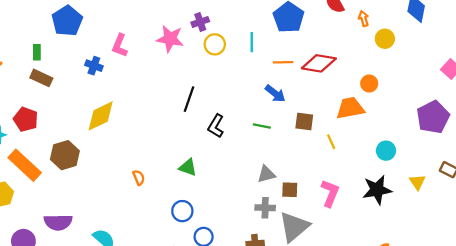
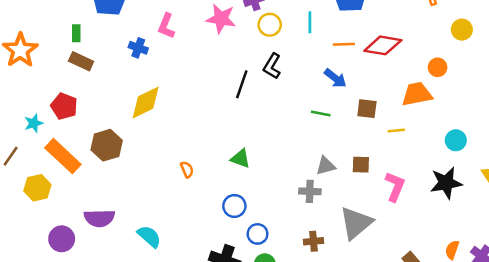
yellow circle: (385, 39) -> (462, 30), moved
black L-shape: (216, 126) -> (272, 66), moved
yellow line: (331, 142) -> (396, 131), turned -72
brown square: (290, 190) -> (361, 165), moved
gray cross: (265, 208) -> (310, 191), moved

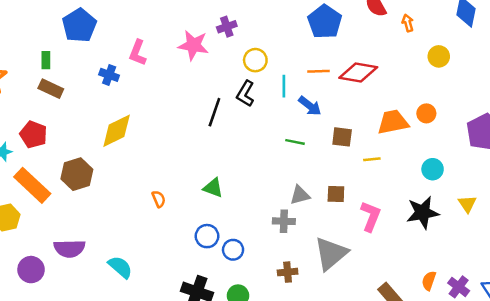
cyan line: (310, 22) -> (284, 86), moved
yellow circle: (270, 25) -> (255, 60), moved
orange circle: (438, 67) -> (426, 113), moved
blue circle: (258, 234) -> (233, 250), moved

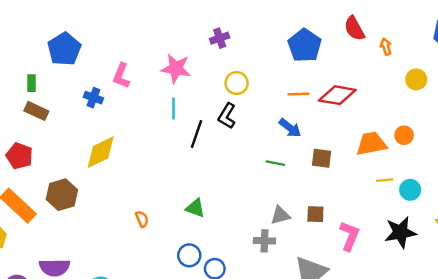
purple cross: (227, 27) -> (220, 38), moved
cyan line: (284, 86) -> (173, 109), moved
yellow line: (372, 159) -> (385, 180), moved

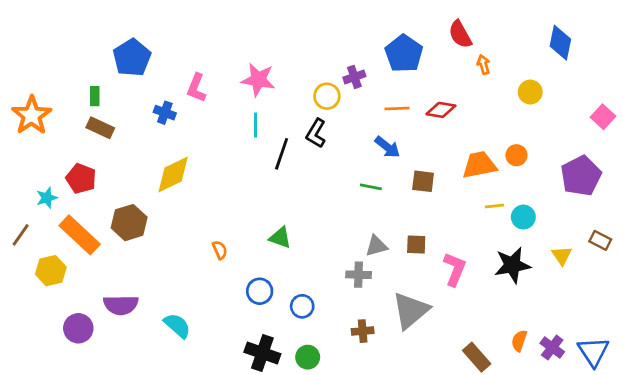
purple cross: (220, 38) -> (354, 77), moved
orange arrow: (386, 47) -> (484, 65), moved
red diamond: (337, 95) -> (441, 110), size x0.7
blue circle: (189, 255) -> (260, 291), moved

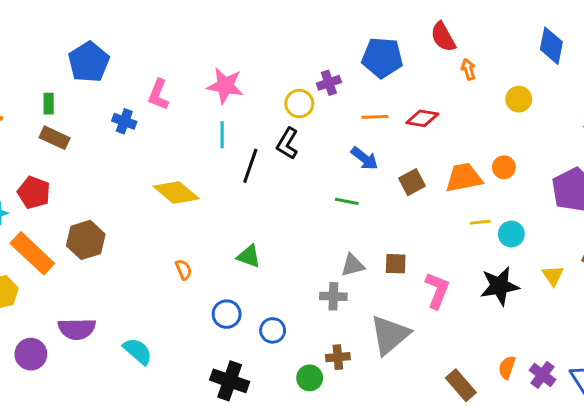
blue pentagon: (404, 54) -> (382, 58), turned -30
yellow diamond: (173, 174) -> (176, 193), moved, turned 66
brown square: (423, 181) -> (412, 182), moved, turned -35
green circle: (308, 357) -> (310, 378), moved

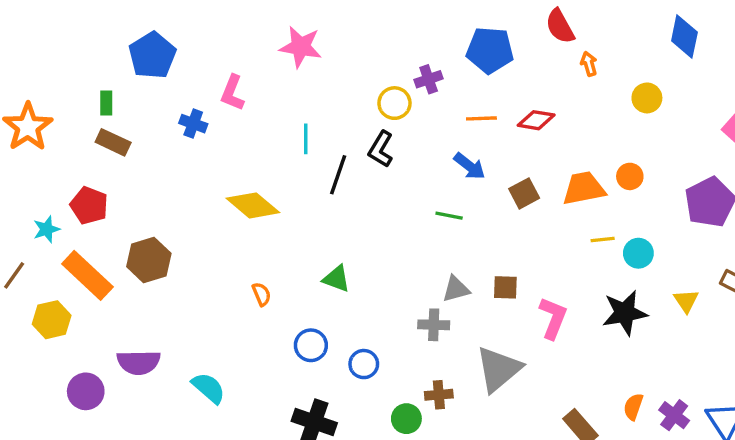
pink star: (225, 86) -> (301, 47), moved

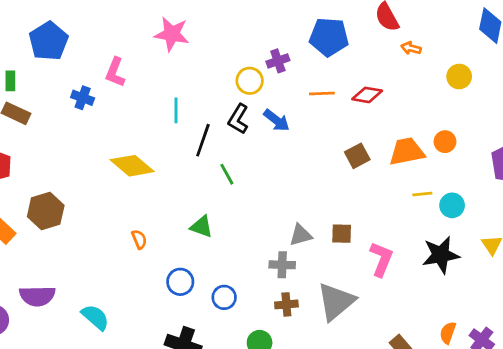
orange arrow: (589, 64) -> (411, 48), turned -60
blue arrow: (470, 166) -> (277, 120), moved
green line: (449, 216) -> (227, 174), moved, turned 50
brown cross: (439, 395) -> (286, 304), moved

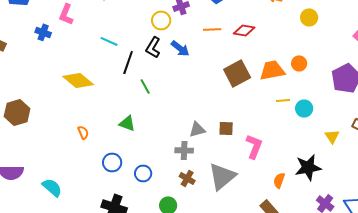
cyan line: (176, 110) -> (109, 41), turned -66
brown square: (357, 156) -> (237, 73), size x1.5
black star: (441, 255) -> (308, 167), moved
brown cross: (286, 304) -> (187, 178), turned 35
orange semicircle: (448, 333) -> (279, 180), moved

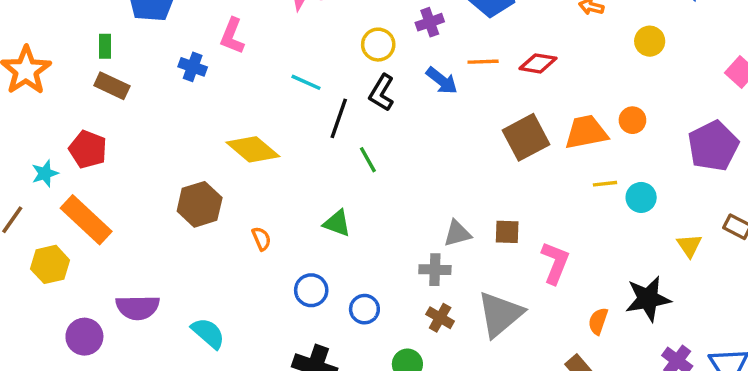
yellow circle: (161, 20) -> (378, 45), moved
blue arrow: (180, 48) -> (442, 81), moved
brown hexagon: (17, 112) -> (200, 204), moved

